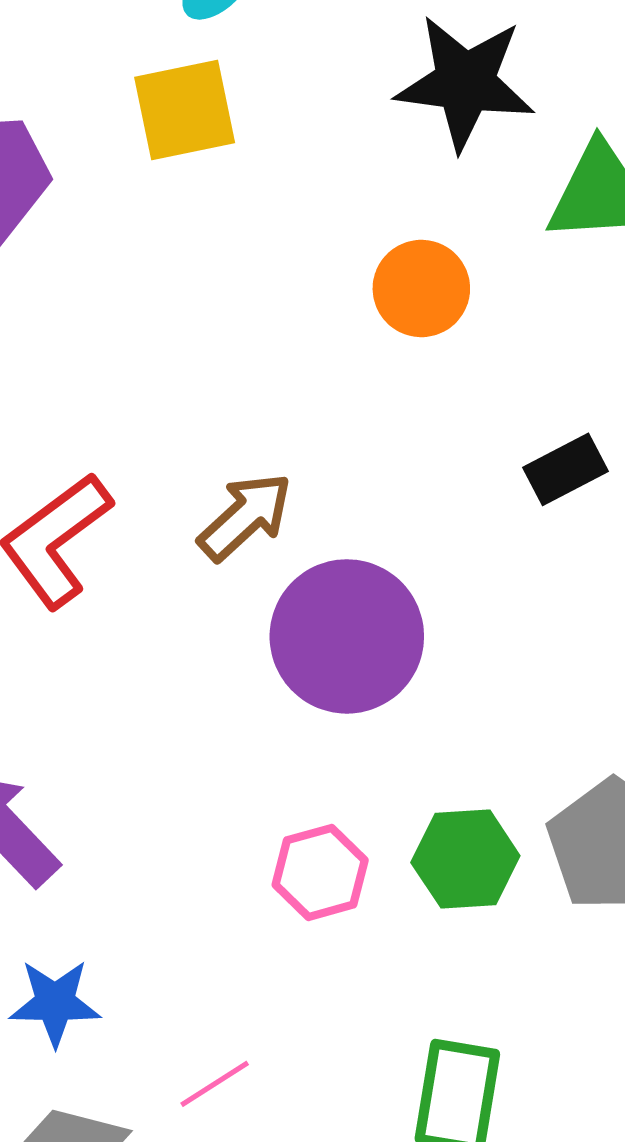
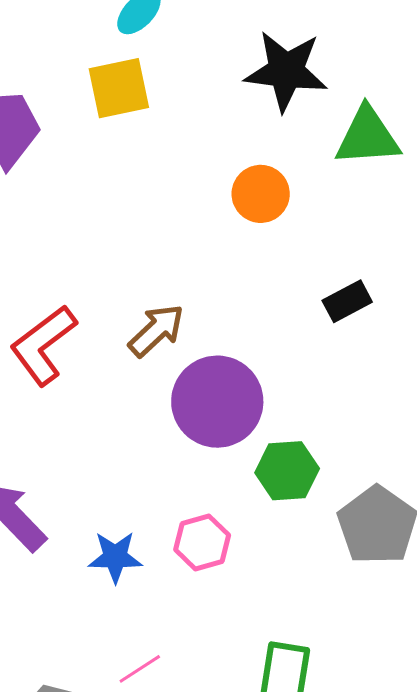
green hexagon: (465, 859) -> (287, 471), moved
blue star: (55, 1003) -> (115, 557), moved

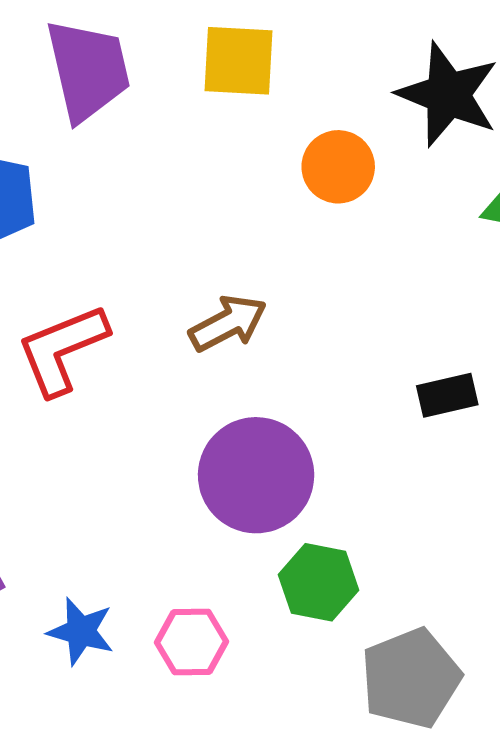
orange circle: (261, 194) -> (338, 167), moved
brown arrow: (156, 330) -> (228, 323), moved

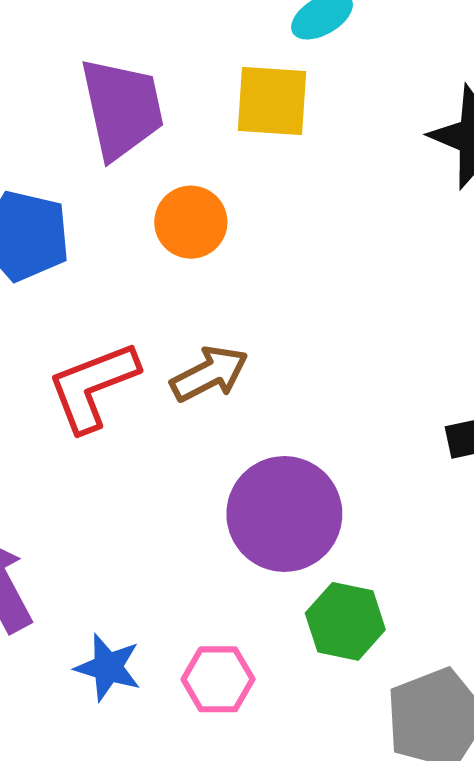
orange circle: (338, 167) -> (191, 222), moved
brown arrow: (228, 323) -> (209, 374), moved

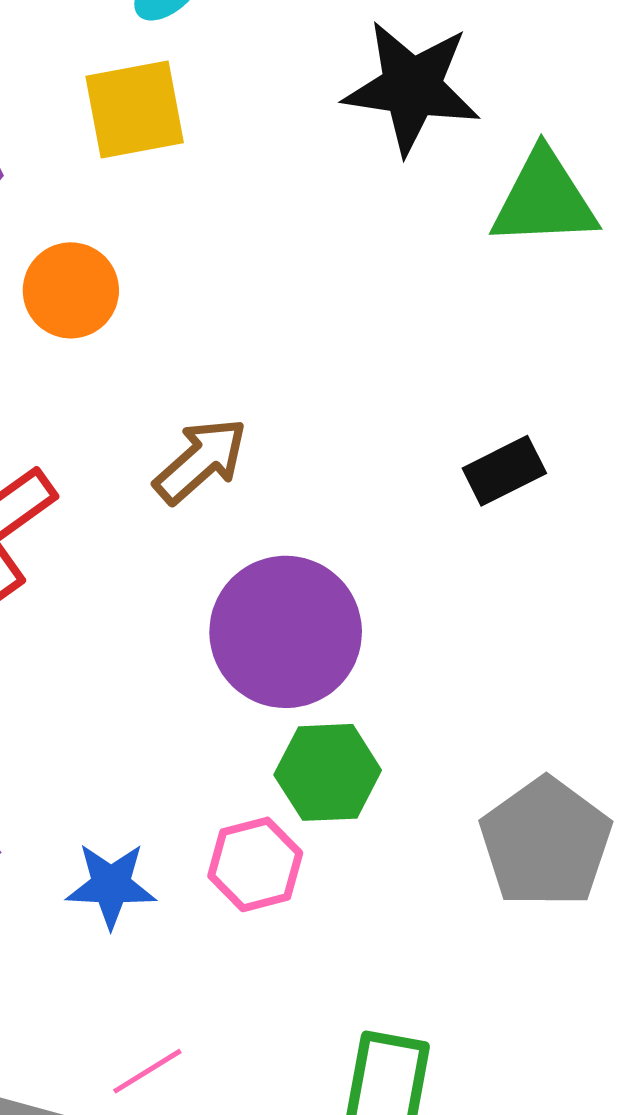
brown arrow: (209, 374) -> (201, 461), moved
green hexagon: (345, 621) -> (328, 772), moved

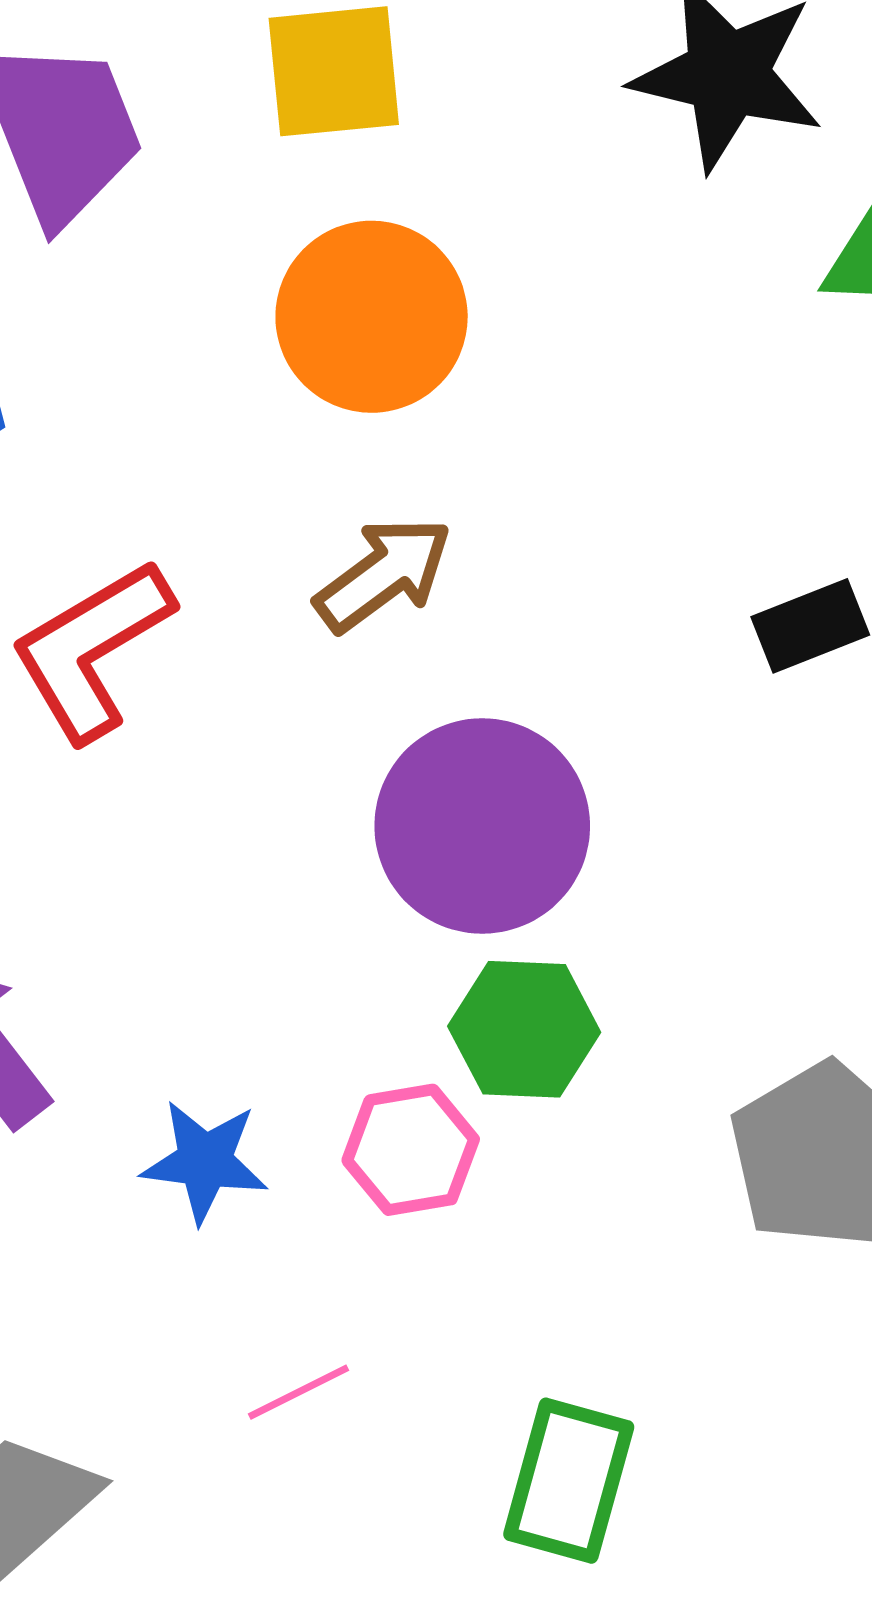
orange circle: (71, 290) -> (372, 317), moved, size x1.4
pink line: (147, 1071) -> (299, 1392), moved

